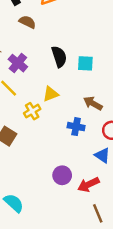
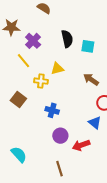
yellow cross: (32, 111) -> (41, 81), turned 32
blue cross: (76, 127) -> (52, 110), moved
brown line: (98, 213) -> (59, 169), moved

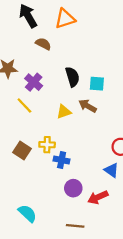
brown arrow: (91, 79) -> (88, 106), moved
yellow cross: (41, 81) -> (47, 145), moved
brown line: (59, 169) -> (75, 226), turned -63

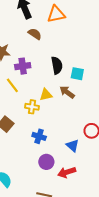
purple cross: (34, 82) -> (23, 66), turned 35
yellow cross: (47, 145) -> (32, 107), moved
blue triangle: (111, 170) -> (73, 146), moved

